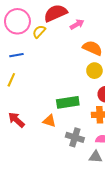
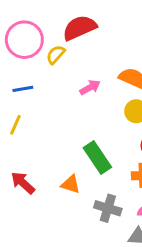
pink arrow: (77, 24) -> (90, 87), moved
green rectangle: (68, 102) -> (97, 158), turned 65

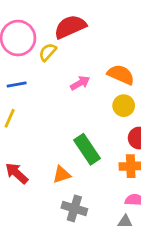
orange triangle: (71, 184) -> (62, 175), turned -36
gray cross: (108, 208) -> (74, 208), moved

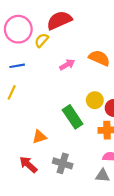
yellow circle: (124, 106) -> (95, 100), moved
red arrow: (17, 173) -> (28, 165), moved
orange triangle: (62, 175) -> (39, 137), moved

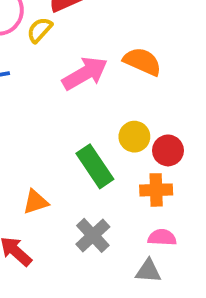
pink arrow: (67, 65) -> (85, 73), size x1.6
gray cross: (63, 163) -> (93, 235), moved, turned 30

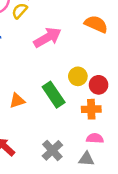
orange semicircle: (142, 62) -> (96, 24), moved
orange triangle: (36, 202) -> (17, 101), moved
gray cross: (93, 235) -> (52, 150), moved

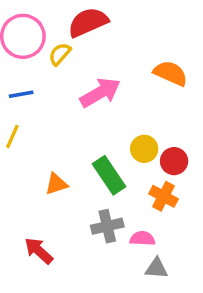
orange cross: (91, 109) -> (164, 196), turned 30
pink semicircle: (95, 138) -> (142, 238), moved
gray cross: (52, 150) -> (107, 226), moved, turned 30

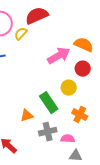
pink arrow: (100, 93) -> (59, 56), moved
red circle: (174, 161) -> (83, 69), moved
orange triangle: (56, 184) -> (27, 116), moved

